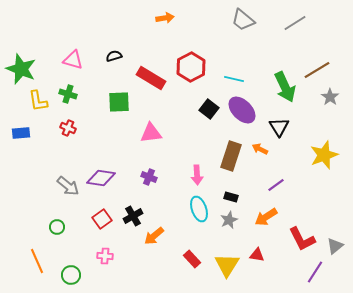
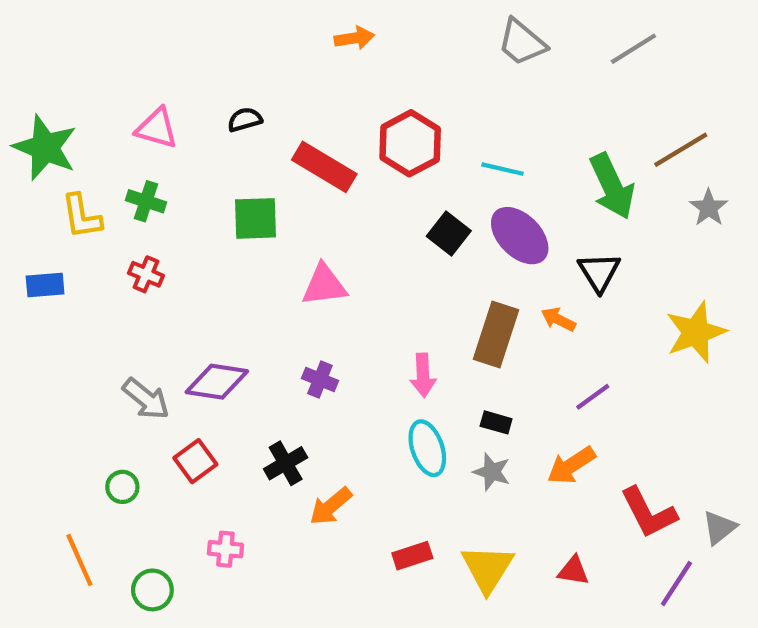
red square: (102, 219) -> (195, 461), moved
gray star: (229, 220) -> (492, 472), turned -30
red triangle: (257, 255) -> (573, 571), moved
red rectangle: (192, 259) -> (412, 556), turned -66

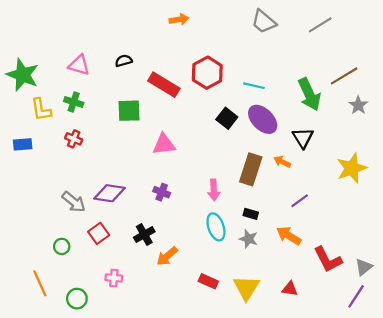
orange arrow: (571, 465) -> (289, 236), turned 65
red rectangle: (412, 556) -> (208, 281), turned 42
purple line: (676, 584) -> (356, 296), moved

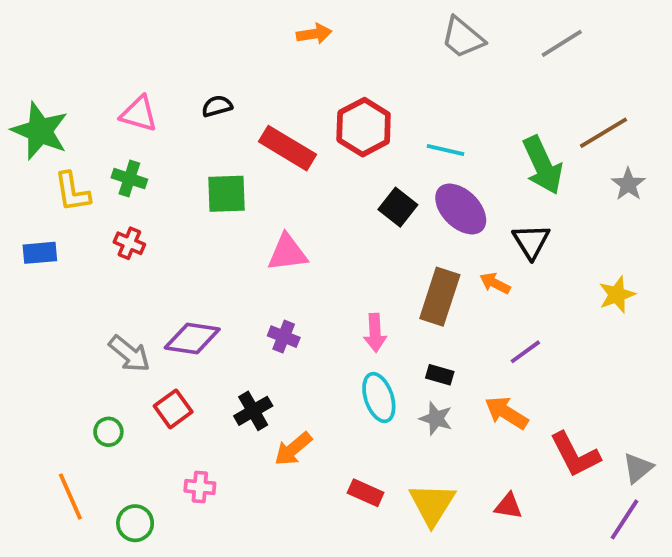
yellow star: (352, 168) -> (617, 295), size x0.7

